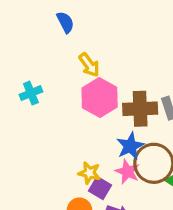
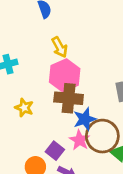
brown cross: (140, 109) -> (69, 98), moved
yellow star: (89, 173) -> (24, 108), moved

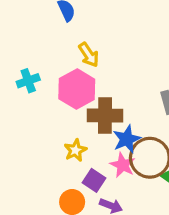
pink hexagon: (65, 75) -> (77, 89), moved
yellow star: (24, 108) -> (75, 150), moved, turned 30

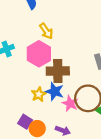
blue star: (127, 139) -> (55, 91), moved, turned -30
purple square: (94, 180) -> (25, 122), moved

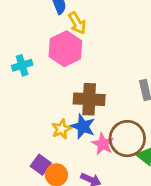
yellow arrow: (46, 31) -> (77, 23), moved
pink hexagon: (39, 54) -> (65, 49), moved

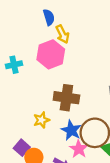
blue star: (83, 126) -> (71, 130), moved
pink star: (103, 144) -> (79, 149), moved

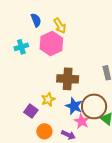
blue semicircle: (49, 17) -> (36, 20), moved
cyan cross: (14, 65) -> (21, 47), moved
purple square: (22, 148) -> (31, 111), moved

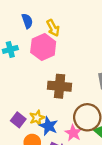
yellow star: (48, 99) -> (37, 118), moved
blue star: (74, 106) -> (48, 126), moved

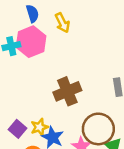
pink hexagon: (43, 47) -> (31, 42), moved
brown cross: (60, 86) -> (67, 91), turned -30

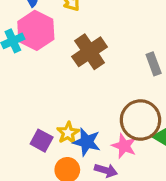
brown cross: (67, 91) -> (90, 52), moved

